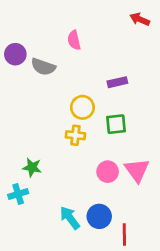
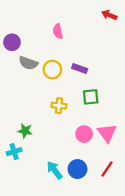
gray semicircle: (43, 67) -> (28, 63), moved
purple rectangle: (117, 82) -> (80, 68), moved, turned 32
yellow circle: (82, 107) -> (52, 70), moved
red line: (124, 235) -> (107, 169), moved, turned 35

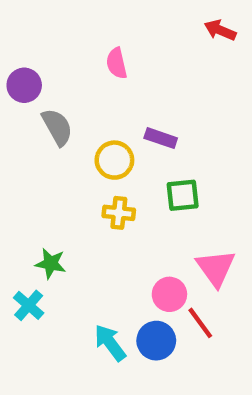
gray semicircle: (28, 63) -> (57, 127), turned -138
yellow circle: (52, 70) -> (114, 160), moved
pink circle: (84, 134) -> (169, 294), moved
cyan cross: (14, 152) -> (29, 305), turned -32
red line: (107, 169) -> (200, 323), moved, turned -70

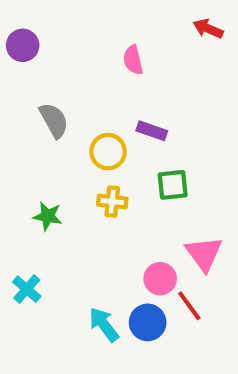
pink semicircle: (117, 63) -> (133, 60), moved
purple circle: (24, 85) -> (23, 45), moved
green star: (51, 264) -> (48, 216), moved

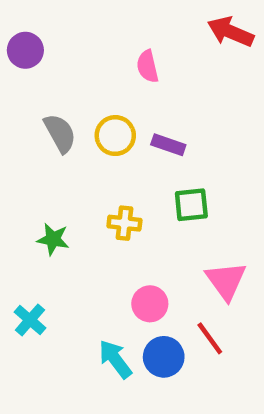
red arrow: (208, 29) -> (231, 32), size x1.4
yellow circle: (108, 152) -> (115, 136), moved
pink circle: (160, 279) -> (150, 304), moved

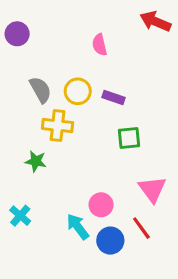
yellow cross: (124, 223) -> (58, 126), moved, size x1.4
cyan arrow: (115, 359) -> (78, 227), moved

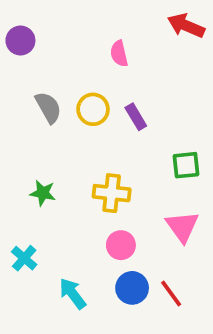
purple rectangle: (113, 98) -> (136, 117), turned 40
yellow cross: (58, 126) -> (112, 193), moved
green square: (129, 138) -> (186, 165), moved
cyan arrow: (78, 227) -> (73, 294), moved
red line: (141, 228) -> (171, 294), moved

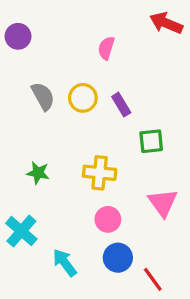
pink semicircle: (119, 54) -> (106, 48), turned 30
green square: (186, 165) -> (151, 141), moved
cyan cross: (24, 258) -> (21, 231), size x1.4
red line: (171, 294) -> (153, 279), moved

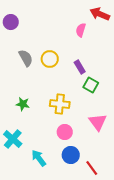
pink semicircle: (106, 48) -> (81, 30), moved
purple rectangle: (121, 105) -> (80, 67), moved
green square: (151, 141) -> (91, 85), turned 35

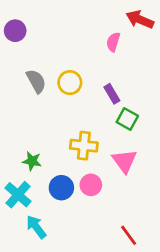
green star: (23, 104) -> (32, 161), moved
pink triangle: (98, 122) -> (124, 161), moved
blue circle: (71, 155) -> (61, 188), moved
cyan arrow: (39, 158) -> (36, 227), moved

